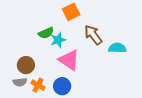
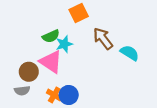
cyan semicircle: (117, 48) -> (130, 53), turned 30
pink triangle: (69, 60) -> (51, 62), moved
orange cross: (38, 85) -> (54, 95), moved

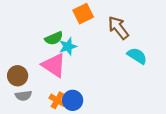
brown arrow: (103, 38) -> (118, 28), moved
brown circle: (29, 72) -> (18, 76), moved

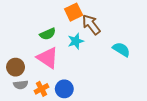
brown arrow: (118, 28) -> (91, 25), moved
cyan star: (68, 46) -> (76, 41), moved
orange cross: (57, 100) -> (41, 89), moved, turned 32

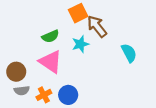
cyan semicircle: (121, 49) -> (129, 53), turned 30

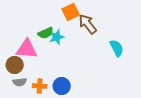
cyan star: (80, 44) -> (57, 37), moved
pink triangle: (50, 62) -> (27, 49), moved, turned -30
orange cross: (44, 95) -> (40, 86), turned 32

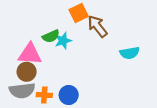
cyan semicircle: (117, 48) -> (130, 53), turned 108
brown circle: (15, 65) -> (27, 72), moved
gray semicircle: (20, 82) -> (22, 91), size x1.6

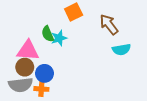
brown arrow: (97, 26) -> (109, 25), moved
green semicircle: (51, 36) -> (48, 34), turned 91
blue circle: (69, 95) -> (45, 73), moved

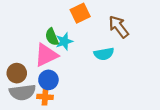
cyan semicircle: (121, 49) -> (104, 54), moved
pink triangle: (28, 50) -> (46, 55), moved, turned -30
brown circle: (25, 67) -> (17, 73), moved

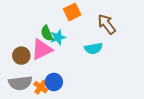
brown circle: (17, 73) -> (21, 56), moved
blue circle: (48, 80) -> (54, 82), moved
orange cross: (45, 97) -> (41, 87), turned 32

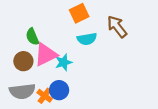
green semicircle: (47, 33) -> (32, 37), moved
cyan star: (58, 37) -> (64, 62), moved
cyan semicircle: (93, 48) -> (87, 39), moved

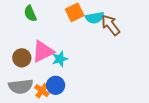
green semicircle: (32, 37) -> (30, 13), moved
cyan semicircle: (87, 39) -> (95, 18), moved

